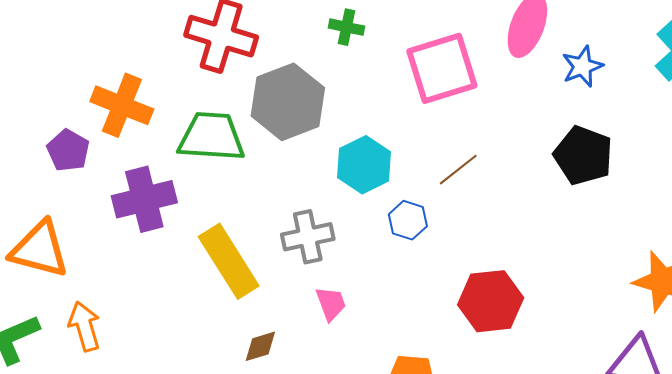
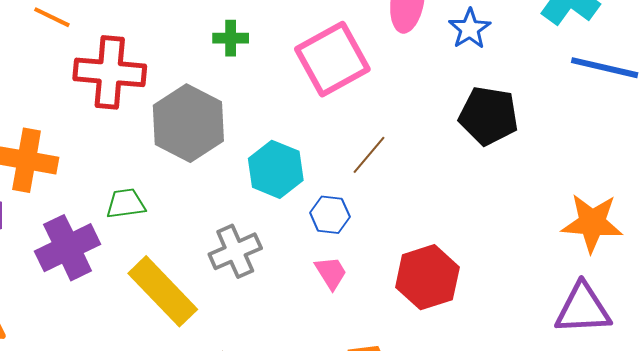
green trapezoid: (211, 137) -> (126, 204), moved, size x0.6
pink trapezoid: (331, 304) -> (331, 273), moved

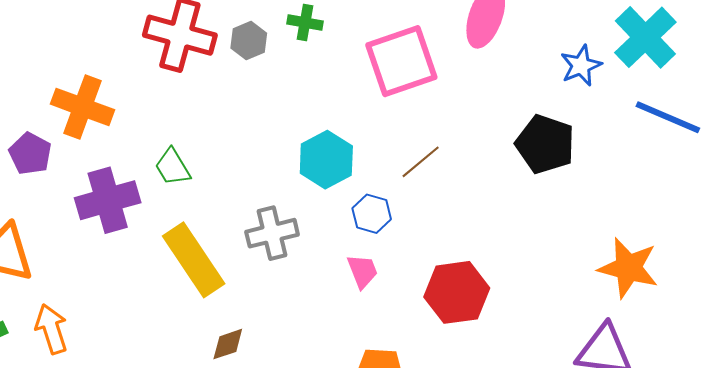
blue star: (470, 29) -> (581, 66), moved
gray hexagon: (188, 123) -> (249, 41), moved, size x0.5
green trapezoid: (126, 204) -> (173, 167), turned -123

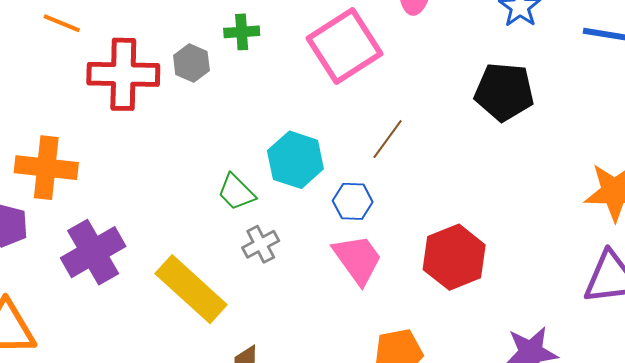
green trapezoid: (173, 167) -> (236, 192), moved
gray cross: (272, 233) -> (261, 244), size x0.7
pink trapezoid: (362, 271) -> (358, 259), size x1.5

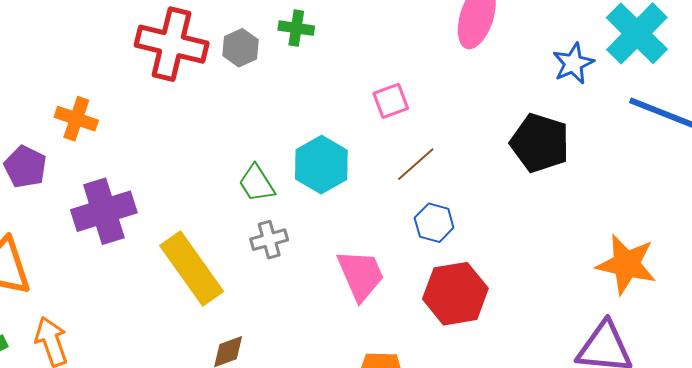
pink square: (345, 46) -> (391, 101), moved, size x0.5
orange cross: (46, 168) -> (76, 119), size x0.7
blue hexagon: (353, 201) -> (434, 223), moved

